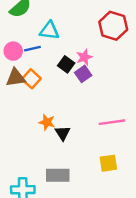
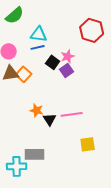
blue line: (32, 49) -> (38, 47), moved
pink line: (112, 122) -> (72, 114), moved
gray rectangle: (58, 175) -> (35, 154), moved

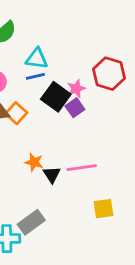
red hexagon: (92, 30) -> (109, 74), moved
black square: (53, 62) -> (56, 97), size x1.5
gray rectangle: (35, 154) -> (31, 222), turned -36

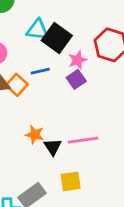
blue line: (35, 76) -> (40, 71), moved
black square: (56, 97) -> (57, 38), moved
yellow square: (104, 209) -> (71, 181), moved

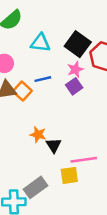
black square: (57, 38) -> (78, 44), moved
pink line: (83, 140) -> (84, 160), moved

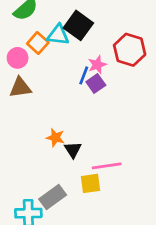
black square: (78, 44) -> (78, 25), moved
blue line: (43, 79) -> (84, 75), moved, turned -56
orange square: (22, 91) -> (38, 43), moved

